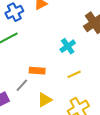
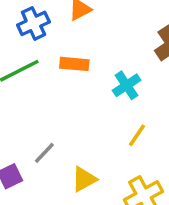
orange rectangle: (37, 71) -> (74, 64), moved
yellow line: (74, 74) -> (137, 135), turned -32

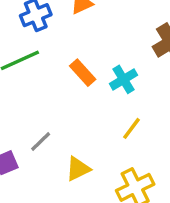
orange rectangle: (74, 64) -> (83, 73), moved, turned 40

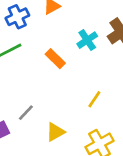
cyan cross: (123, 79) -> (87, 40), moved

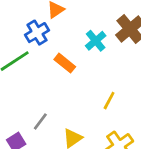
blue cross: (17, 17) -> (37, 33), moved

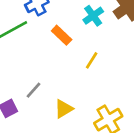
yellow line: (109, 101) -> (92, 60), moved

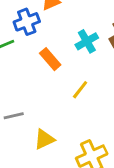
gray line: (34, 90) -> (14, 116), turned 30

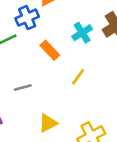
gray line: (14, 116) -> (23, 88), moved

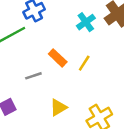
orange rectangle: (50, 50) -> (58, 58), moved

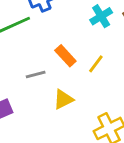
yellow triangle: (58, 107) -> (63, 99), moved

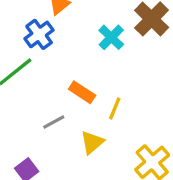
yellow line: (96, 64) -> (115, 108), moved

